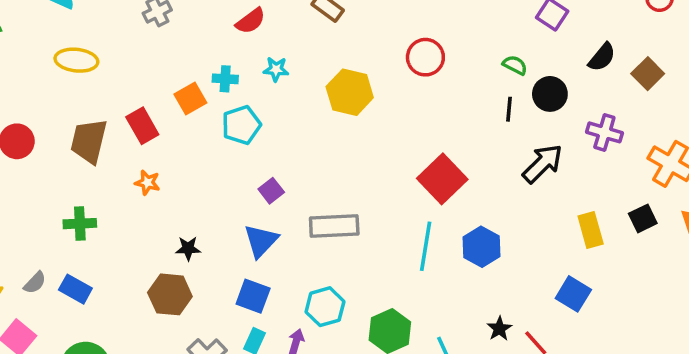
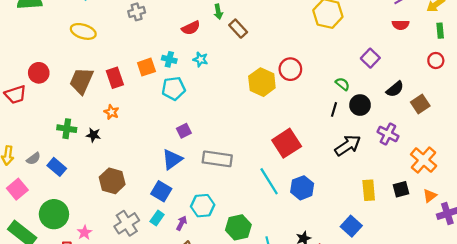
yellow hexagon: (350, 92) -> (262, 82), moved
cyan line: (426, 246) -> (269, 181), turned -52
black star: (188, 248) -> (93, 135), moved

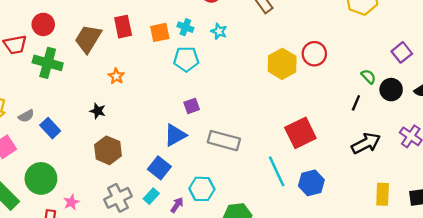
red rectangle: (115, 78) -> (123, 27), moved
black circle: (360, 105) -> (391, 90), moved
green cross: (67, 129) -> (48, 63), moved, size x1.4
black star: (93, 135) -> (98, 111), moved

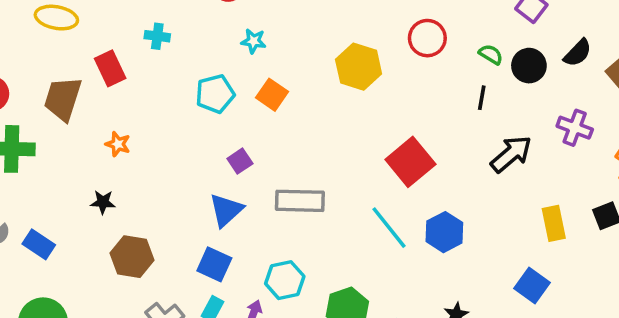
cyan cross: (185, 27) -> (157, 36), moved
orange square: (160, 32) -> (272, 95), moved, turned -30
red circle: (314, 54) -> (427, 38), moved

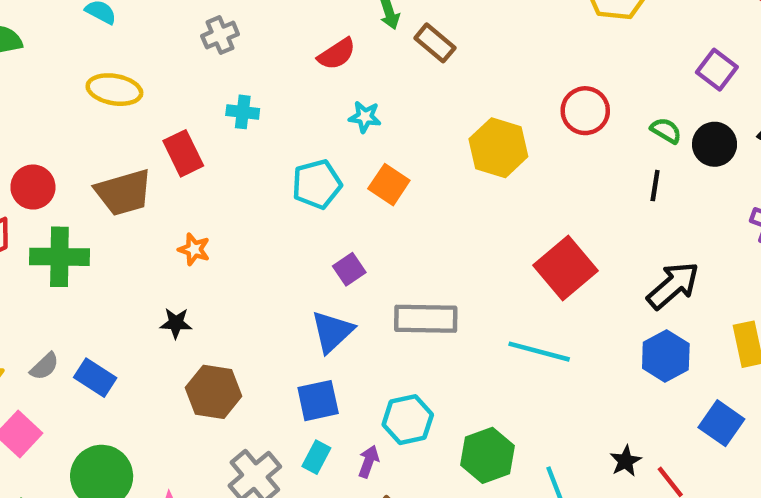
brown trapezoid: (63, 99) -> (124, 192), turned -123
black arrow: (511, 154) -> (673, 285), moved
cyan line: (389, 228) -> (539, 352), turned -36
blue hexagon: (444, 232) -> (666, 356), moved
blue square: (214, 264) -> (318, 401), turned -36

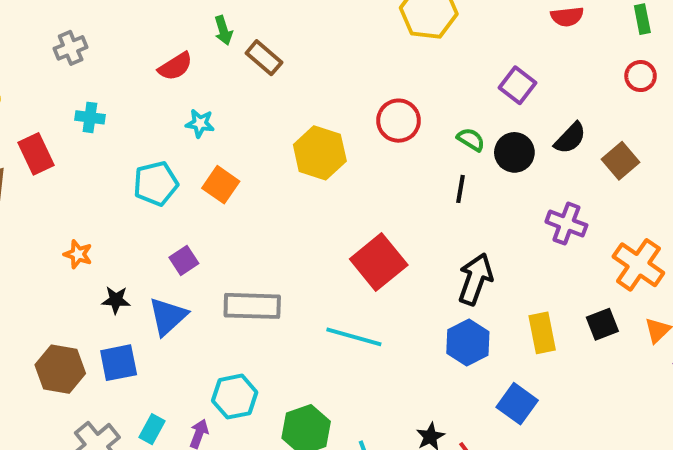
orange star: (194, 249) -> (78, 254), moved
black arrow: (673, 285) -> (475, 279), turned -30
black star: (176, 323) -> (116, 300), moved
blue square: (318, 401) -> (119, 363), moved

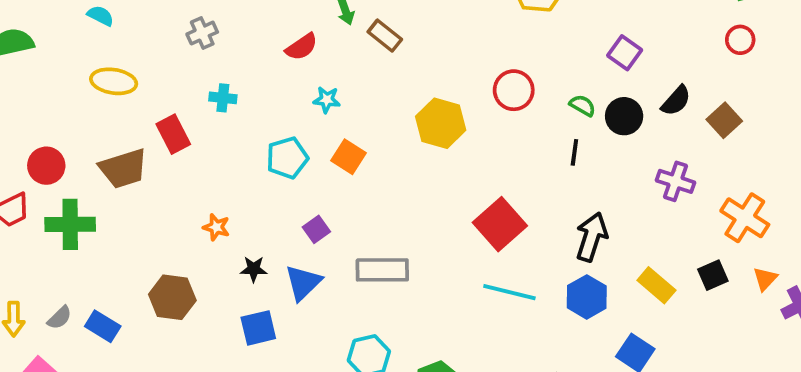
yellow rectangle: (542, 333) -> (656, 285), turned -36
cyan line: (354, 337) -> (509, 292), moved
brown hexagon: (60, 369) -> (172, 297), moved

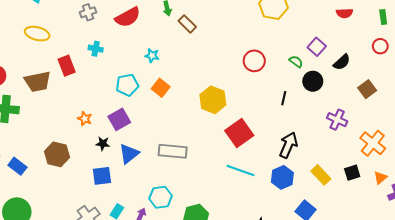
red semicircle: (302, 47) -> (128, 17), moved, size x1.4
black semicircle: (676, 101) -> (342, 62), moved
green semicircle: (583, 105) -> (296, 62), moved
yellow hexagon: (441, 123) -> (213, 100), moved
purple square: (316, 229) -> (119, 119), moved, size x1.5

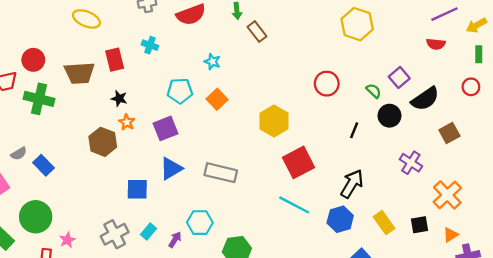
black semicircle: (342, 62) -> (425, 99), size x1.4
black star: (103, 144) -> (119, 98), moved
brown hexagon: (57, 154) -> (103, 142), moved

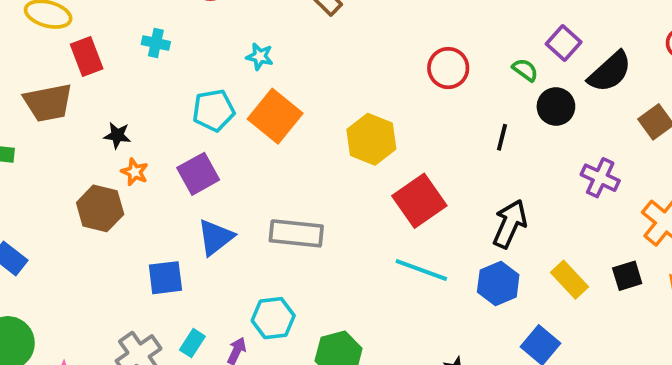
red rectangle: (115, 60) -> (87, 56), moved
orange square: (217, 99) -> (275, 116), size x1.5

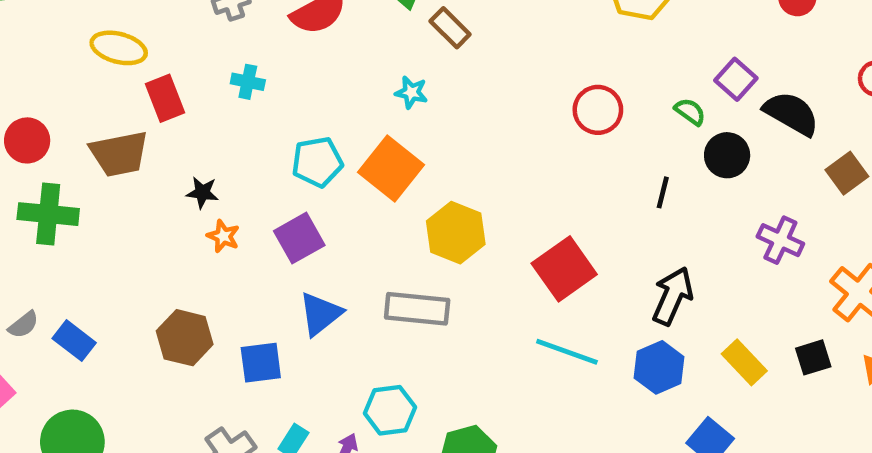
cyan star: (260, 56) -> (411, 92), moved
black semicircle: (610, 72) -> (791, 113), turned -108
yellow hexagon: (371, 139) -> (456, 233), moved
brown hexagon: (100, 208) -> (185, 338), moved

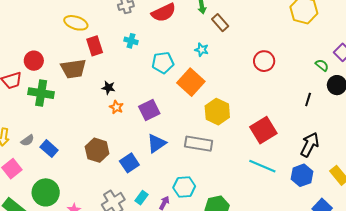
red circle: (598, 110) -> (264, 61), moved
cyan pentagon: (317, 162) -> (163, 63), moved
blue square: (261, 363) -> (129, 163), turned -30

